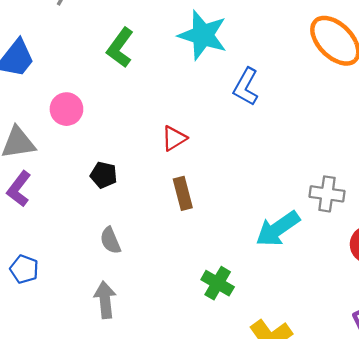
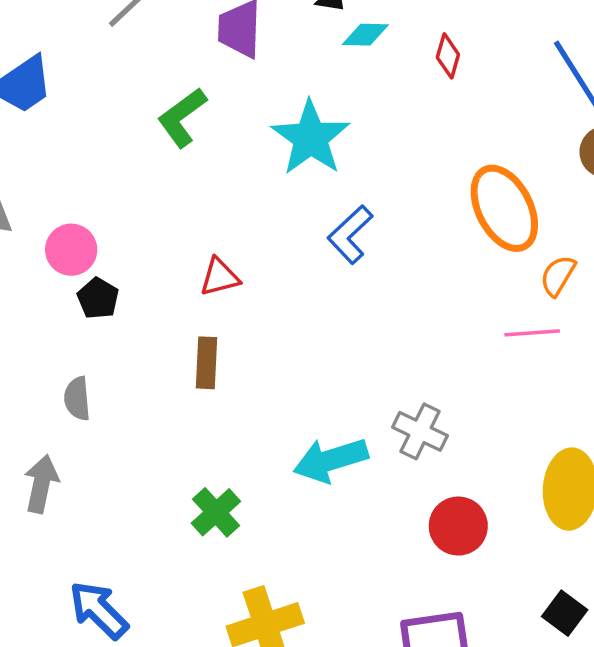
pink circle: (66, 109) -> (71, 250), moved

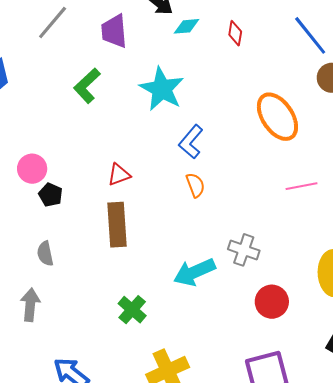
orange semicircle: (558, 276) -> (195, 185), moved, turned 135
brown rectangle: (207, 363) -> (117, 225), size x1.5

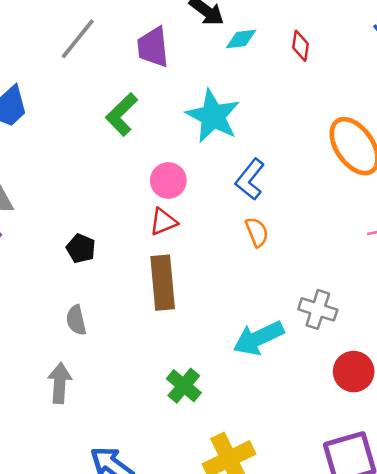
pink circle: (32, 169) -> (168, 180), moved

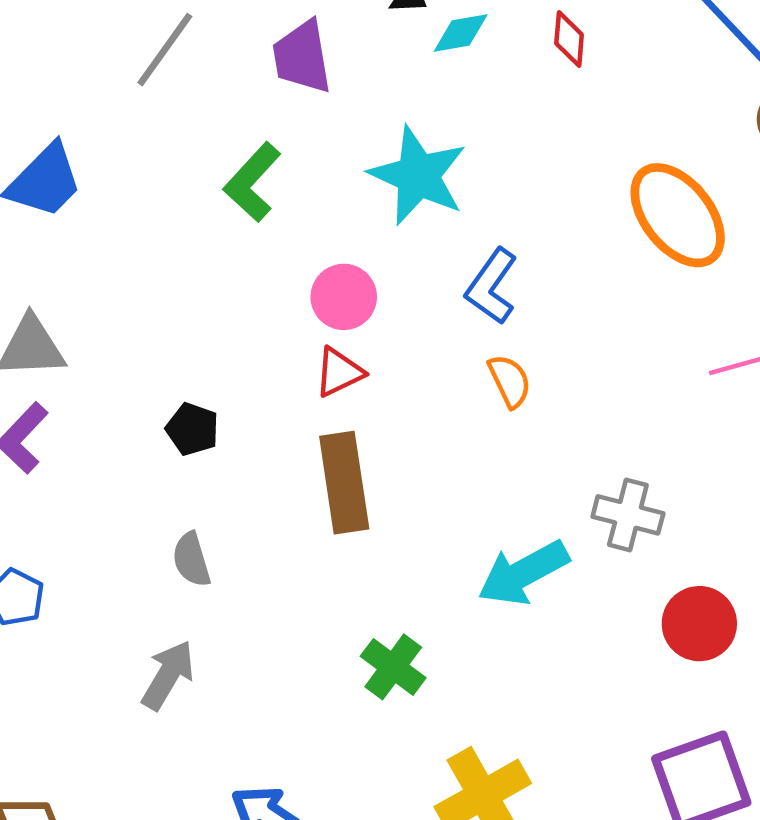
gray arrow: (60, 383) -> (168, 675), turned 30

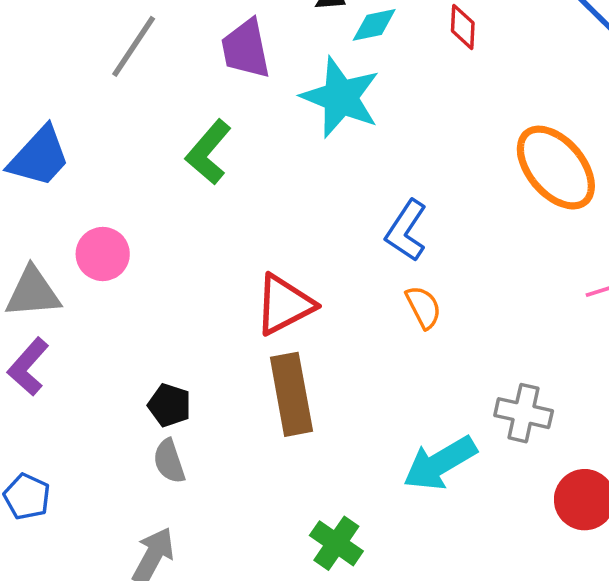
cyan star: (418, 176) -> (341, 97), moved
pink circle: (344, 297) -> (103, 254), moved
red triangle: (339, 372) -> (284, 305), size x1.5
black pentagon: (192, 429) -> (169, 405), moved

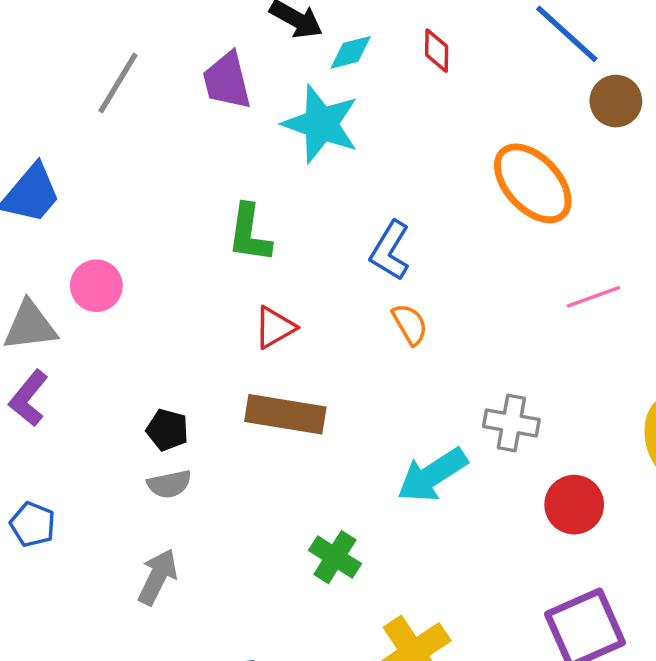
green L-shape: (209, 152) -> (249, 233), moved, turned -30
red triangle: (284, 305) -> (275, 327), size x0.7
brown rectangle: (291, 394) -> (285, 414), turned -68
gray semicircle: (169, 461) -> (169, 484), turned -81

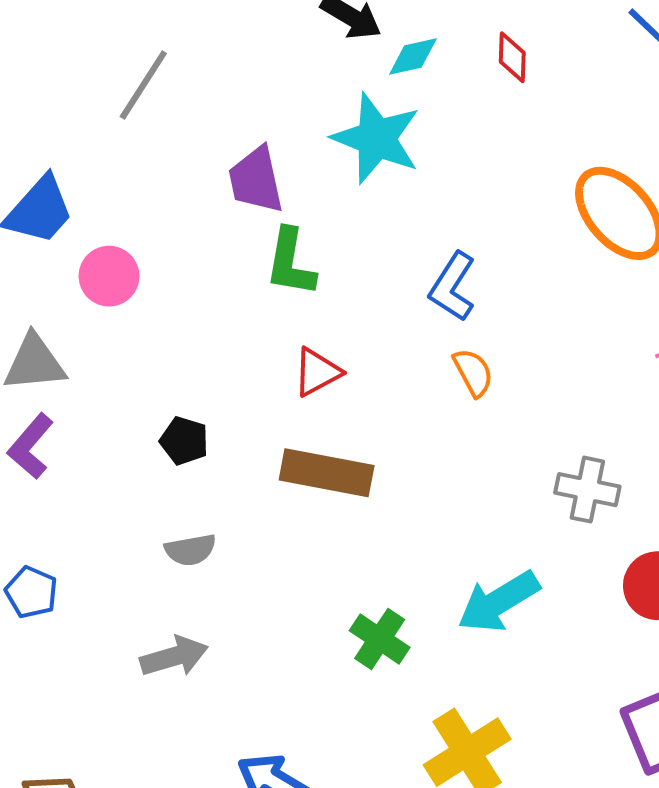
purple trapezoid: (227, 81) -> (256, 180), moved
pink circle: (96, 286) -> (109, 276), moved
black pentagon: (167, 430) -> (184, 441), moved
cyan arrow: (432, 475) -> (498, 602), moved
gray arrow: (158, 577) -> (174, 656), turned 46

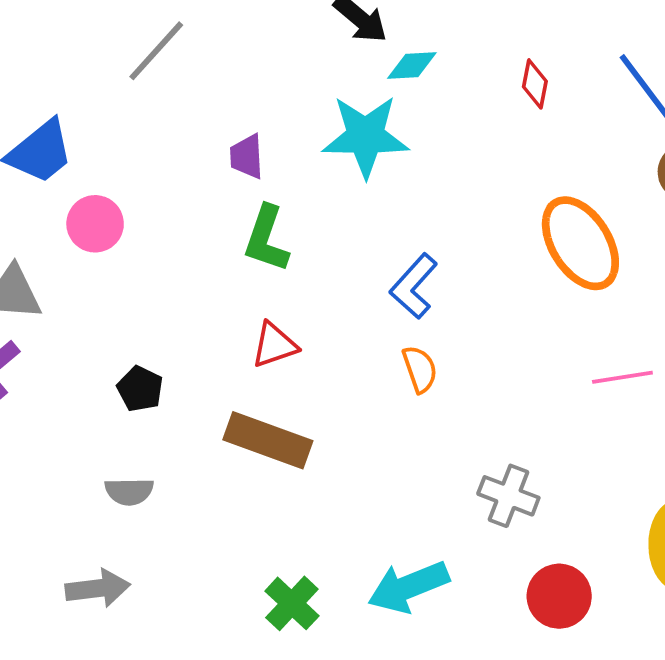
red diamond: (512, 57) -> (535, 84), moved
cyan star: (376, 138) -> (365, 136), turned -30
purple trapezoid: (256, 180) -> (247, 157), size x0.7

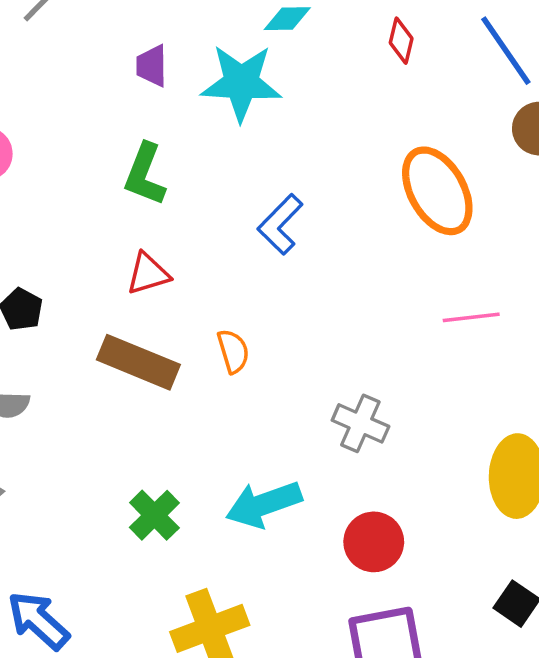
purple trapezoid: (247, 157) -> (152, 66), moved
orange semicircle: (420, 369) -> (233, 351), moved
red circle: (559, 596) -> (374, 542), moved

